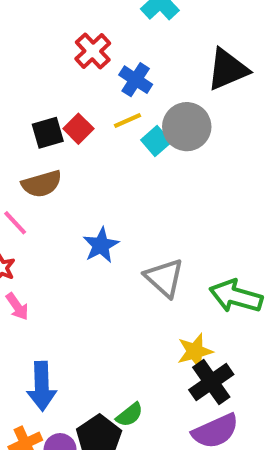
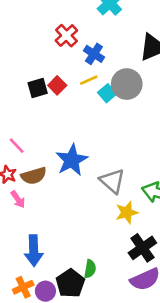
brown semicircle: (42, 184) -> (34, 176), moved
blue star: (101, 245) -> (72, 160), size x1.4
yellow star: (195, 351) -> (127, 212), moved
green semicircle: (130, 415) -> (90, 269), turned -42

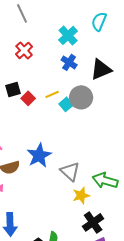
red cross: (66, 36) -> (24, 50), moved
blue cross: (94, 54) -> (69, 62), moved
black square: (38, 88) -> (13, 89), moved

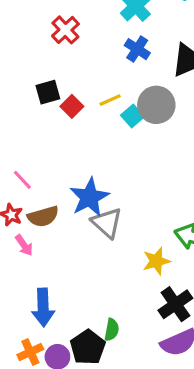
gray triangle: (70, 171) -> (107, 223), moved

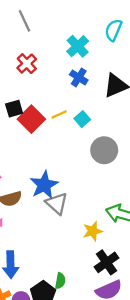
gray circle: (156, 105) -> (104, 150), moved
red square: (72, 106) -> (31, 119), size x1.6
cyan square: (132, 116) -> (82, 119), moved

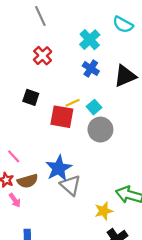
cyan semicircle: (113, 30) -> (123, 25), turned -84
black square: (14, 109) -> (31, 97), turned 35
red square: (31, 119) -> (62, 117), moved, turned -35
gray circle: (104, 150) -> (100, 130), moved

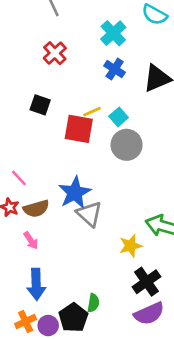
pink arrow: (15, 200) -> (31, 240), moved

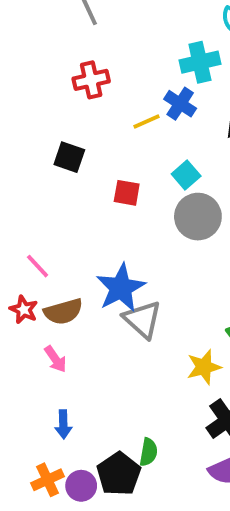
cyan cross: (113, 33) -> (200, 62), moved, turned 30
red cross: (55, 53) -> (91, 80), turned 30
yellow line: (92, 112) -> (146, 122), moved
red square: (79, 129) -> (127, 193), size x0.6
blue arrow: (36, 284) -> (63, 424), size x0.6

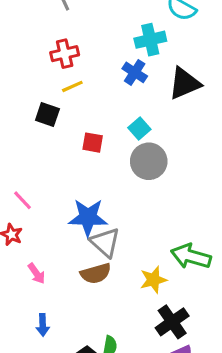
yellow line: (146, 122) -> (72, 86), moved
blue star: (121, 288) -> (88, 217), turned 30
brown semicircle: (63, 312) -> (96, 274), moved

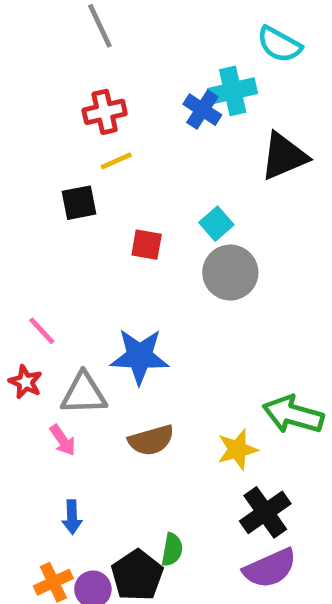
blue cross: (135, 72) -> (202, 110), moved
black square: (47, 115) -> (79, 203), turned -30
gray triangle: (105, 242) -> (84, 394), moved, turned -44

